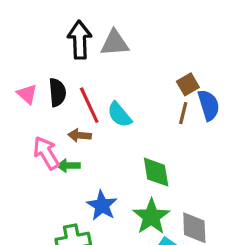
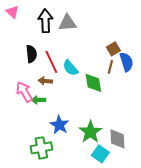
pink triangle: (27, 94) -> (12, 12), moved
green diamond: (156, 172) -> (93, 83), moved

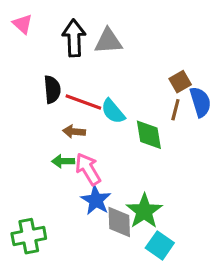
red line: (51, 62) -> (83, 102), turned -45
pink arrow: (24, 92) -> (88, 169), moved
gray diamond: (117, 139) -> (119, 222), moved
green cross: (41, 148) -> (29, 236), moved

